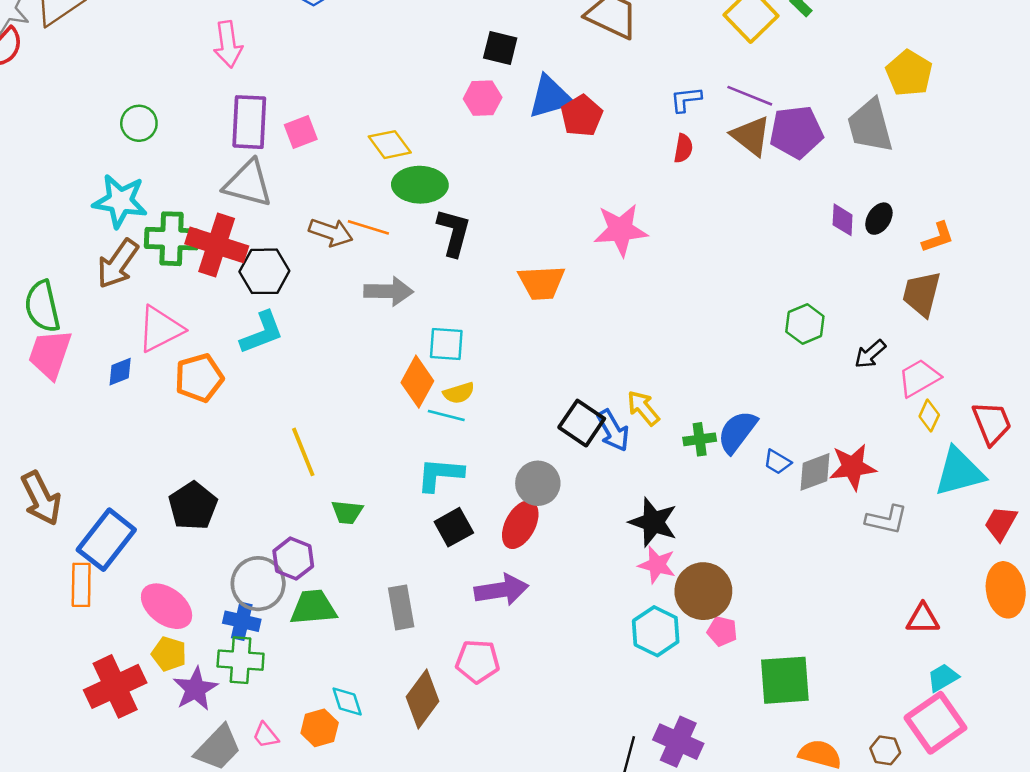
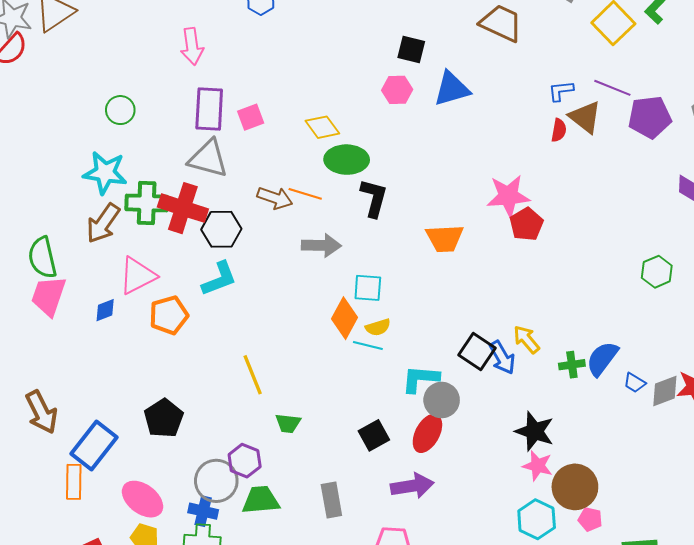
red pentagon: (582, 116) -> (526, 224), moved
brown triangle: (751, 136) -> (585, 117), moved
cyan L-shape: (440, 474) -> (420, 379), moved

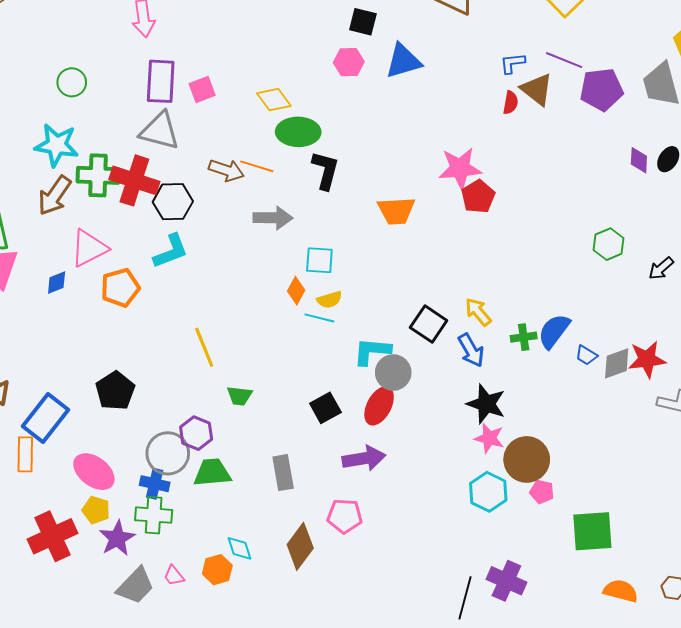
orange diamond: (345, 318) -> (296, 291), size x0.7
blue arrow: (502, 358) -> (471, 350), moved

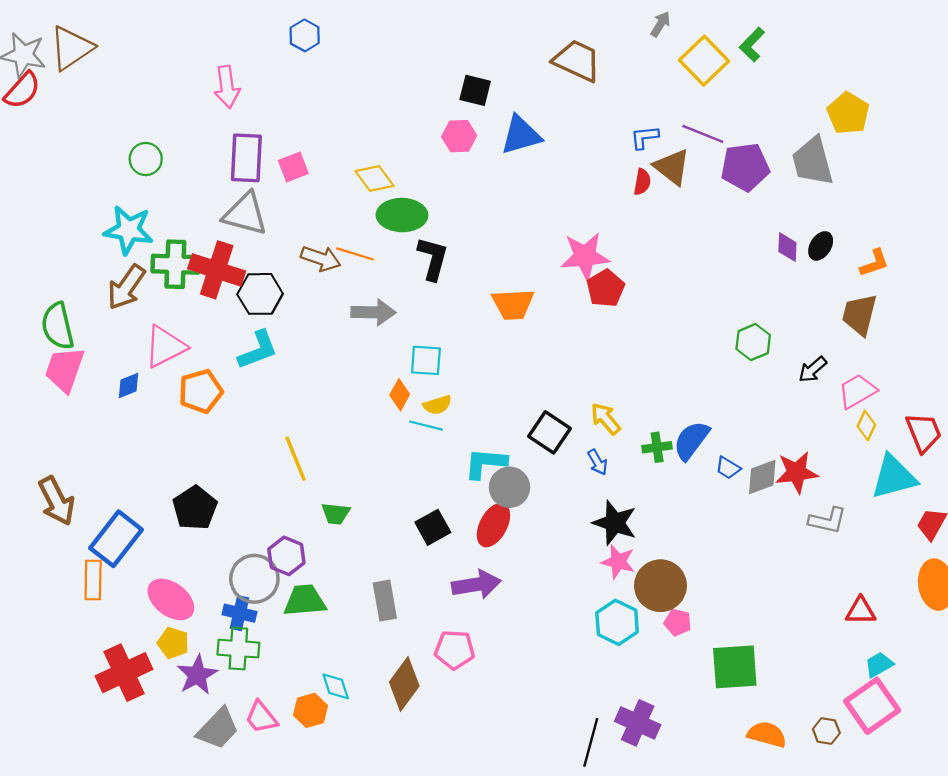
blue arrow: (471, 350) -> (598, 462), size x0.7
pink trapezoid: (174, 576) -> (261, 717), size x1.4

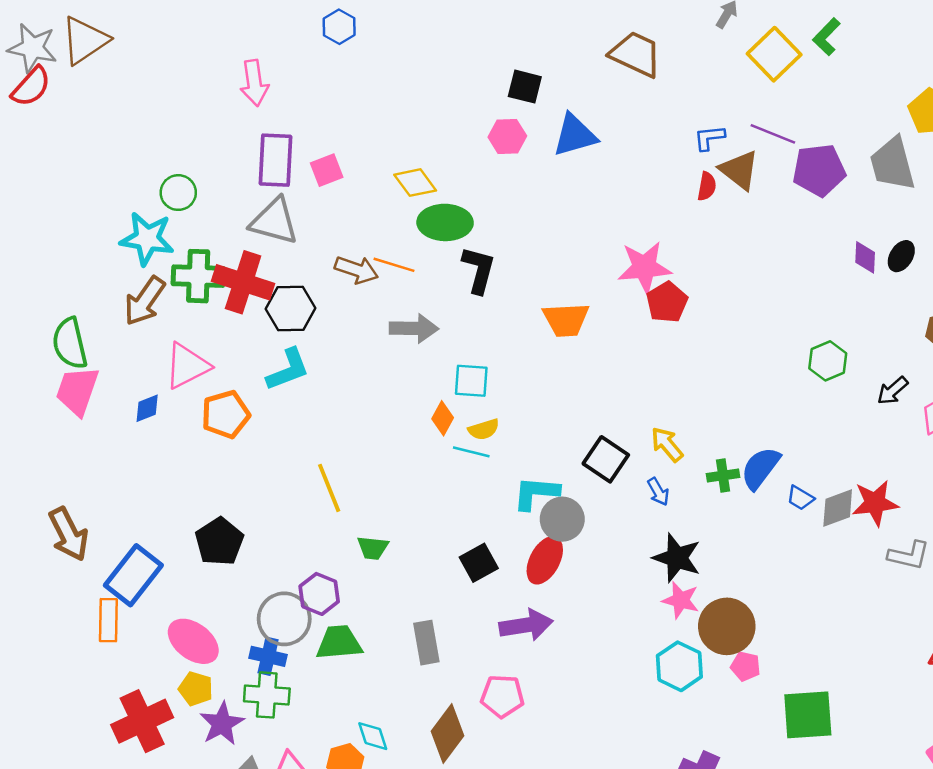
green circle: (146, 159) -> (178, 193), moved

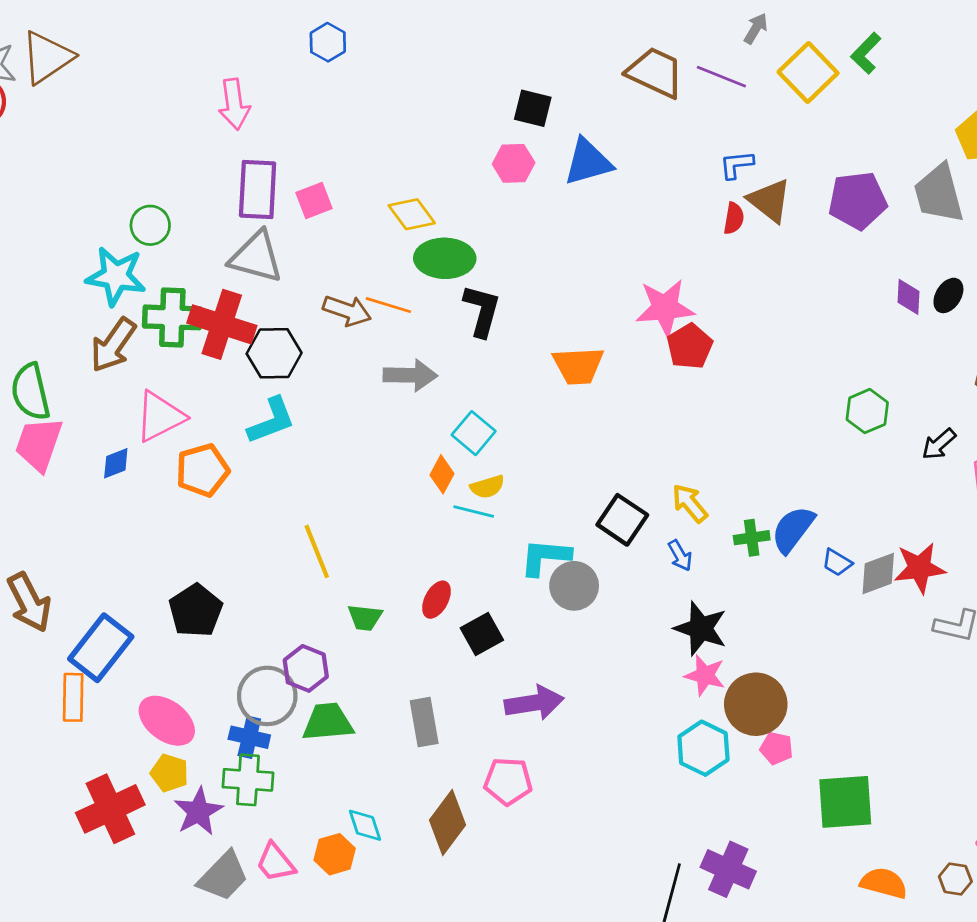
purple line: (773, 134) -> (721, 77), moved
cyan square: (471, 381) -> (474, 433), turned 36
red ellipse: (545, 560) -> (436, 600), moved, size x0.7

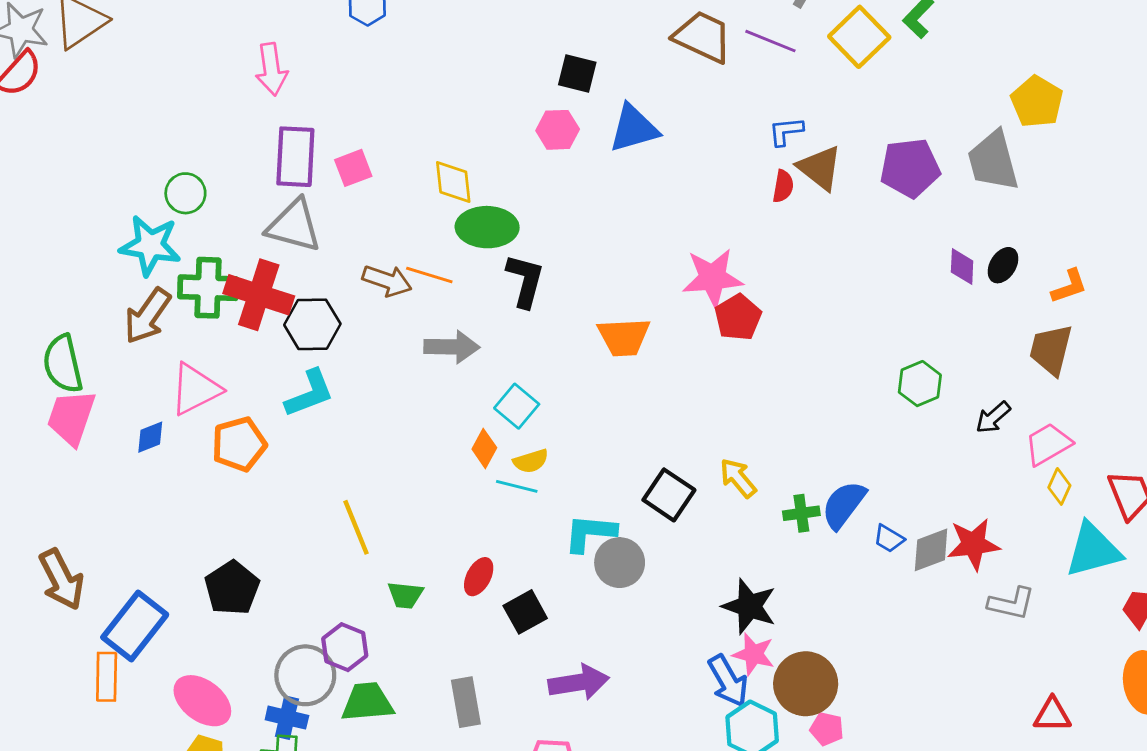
yellow diamond: (412, 214) -> (453, 182), turned 30
blue arrow: (680, 556) -> (728, 681), moved, size x1.6

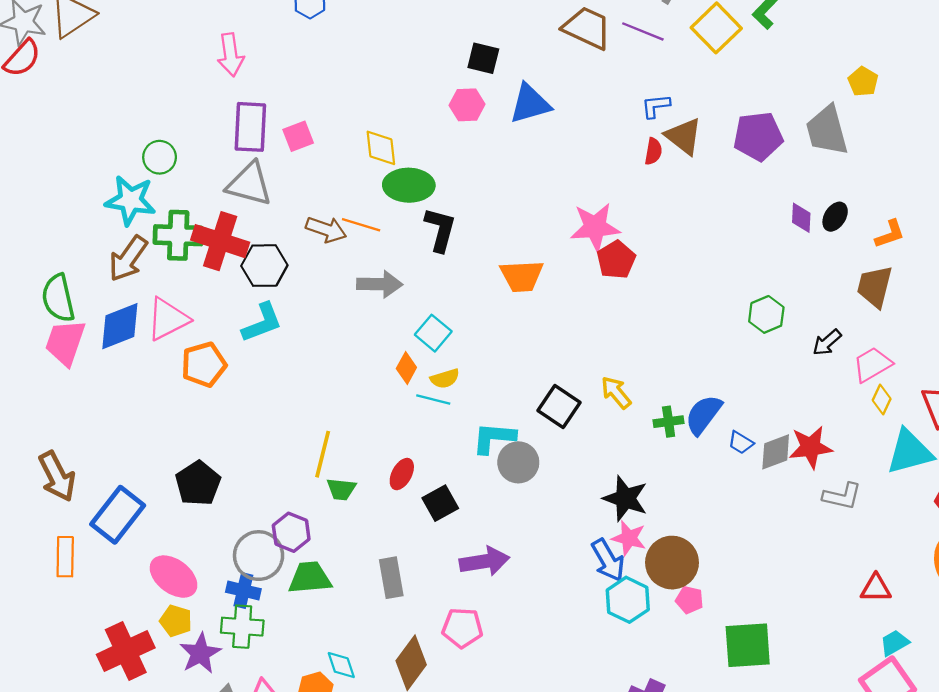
yellow pentagon: (1037, 102) -> (863, 82), size x0.7
blue diamond: (150, 437) -> (120, 326), moved, size x1.8
yellow line: (356, 527) -> (323, 454), moved, turned 36
orange rectangle: (107, 677) -> (65, 557), moved

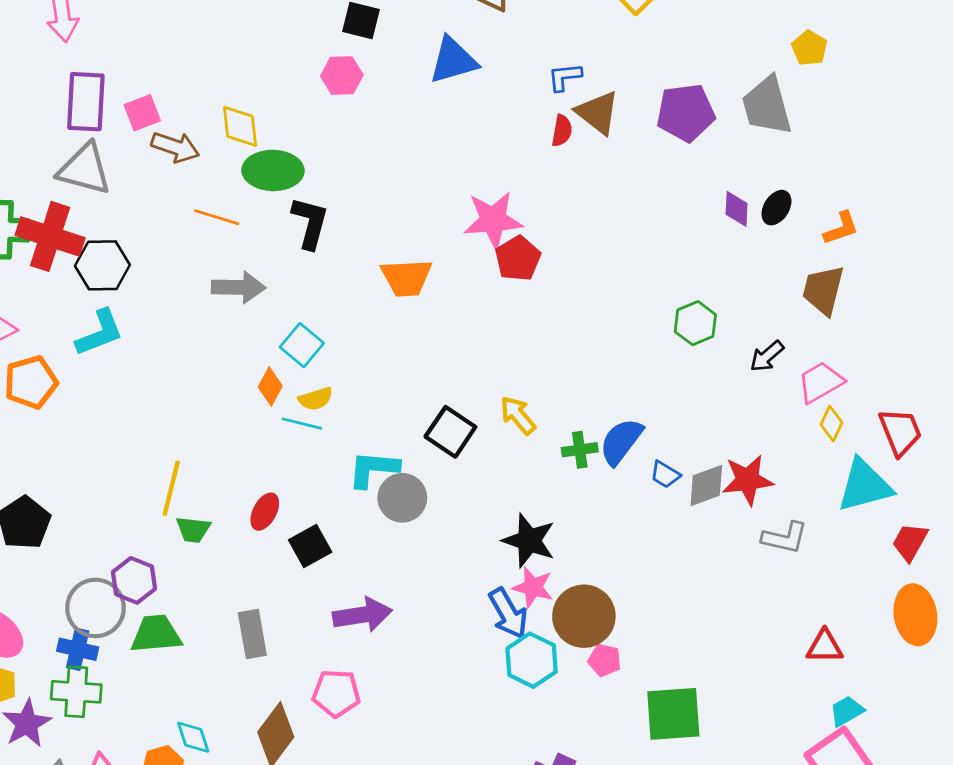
blue triangle: (530, 104) -> (453, 60), moved
brown arrow: (326, 229) -> (175, 147), moved

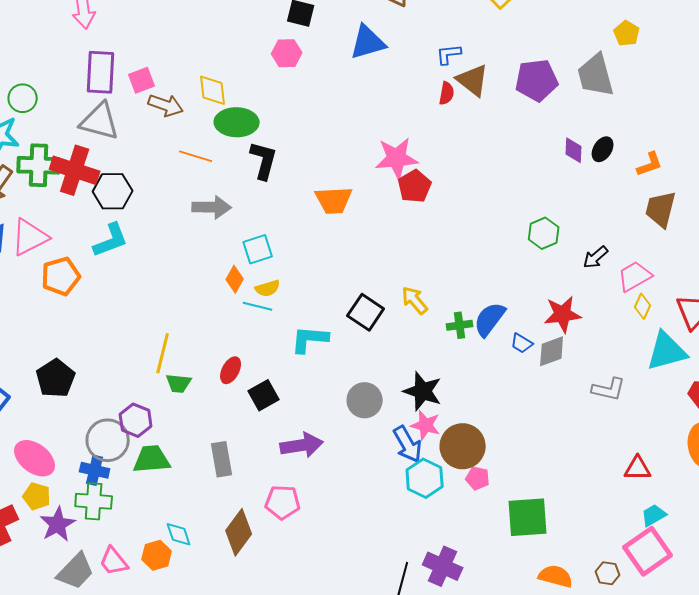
brown trapezoid: (823, 290) -> (661, 209), moved
cyan square: (302, 345) -> (258, 249), turned 32
red star: (748, 480) -> (563, 314), moved
gray circle: (402, 498) -> (365, 400), moved

